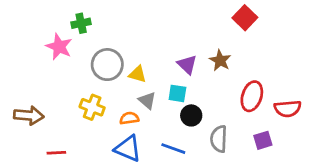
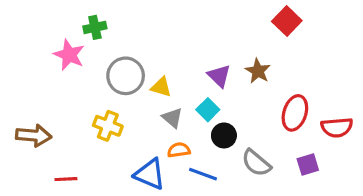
cyan square: (177, 93) -> (208, 110), turned 36
orange semicircle: (129, 118) -> (179, 150), moved
gray semicircle: (219, 139) -> (256, 163), turned -52

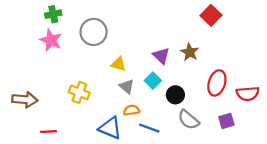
green cross: (95, 27) -> (53, 14), moved
gray circle: (126, 76) -> (94, 32), moved
black circle: (224, 135) -> (175, 95), moved

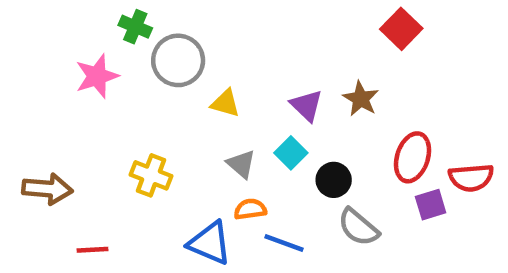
green cross: (53, 14) -> (135, 27), moved, turned 35
pink star: (51, 40) -> (97, 76), turned 30
yellow triangle: (118, 64) -> (225, 103), moved
purple square: (226, 121) -> (431, 205), moved

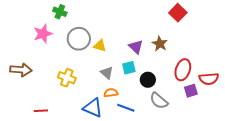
gray circle: (178, 60) -> (79, 39), moved
cyan square: (291, 153) -> (129, 68), turned 32
brown arrow: (47, 189) -> (21, 70), moved

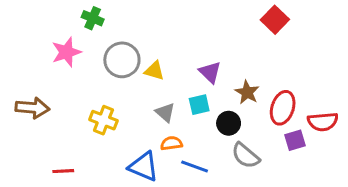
brown star: (160, 44) -> (247, 92), moved

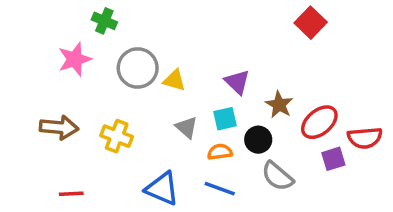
brown arrow: (32, 108) -> (59, 127), moved
red ellipse: (283, 108) -> (319, 122), turned 32
orange semicircle: (171, 143) -> (220, 152), moved

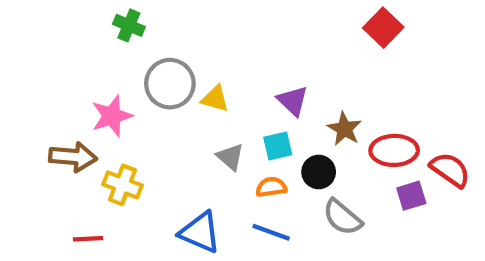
pink star: (75, 59) -> (112, 116), moved
red ellipse: (319, 122) -> (394, 150), turned 39
yellow cross: (117, 136) -> (122, 185), moved
red semicircle: (365, 138) -> (450, 170), turned -140

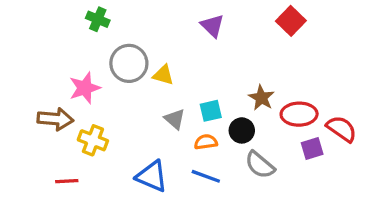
purple triangle: (293, 101) -> (212, 26), moved

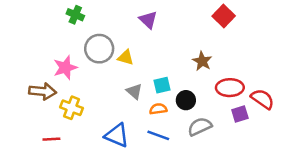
purple triangle: (212, 26) -> (148, 20), moved
brown star: (261, 98) -> (202, 61), moved
gray semicircle: (260, 165) -> (200, 127), turned 115

